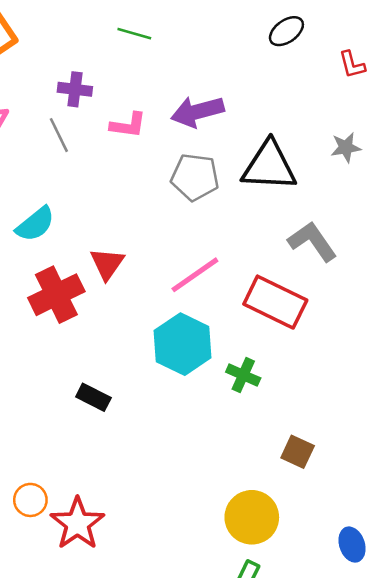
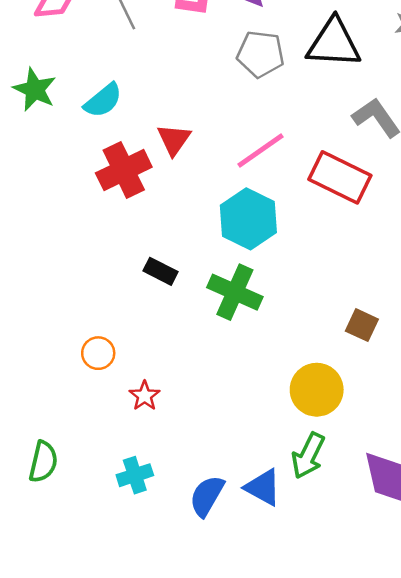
green cross: (243, 375) -> (235, 292), moved, size x1.6
orange circle: (30, 500) -> (98, 353), moved
red star: (77, 523) -> (145, 396), size x0.6

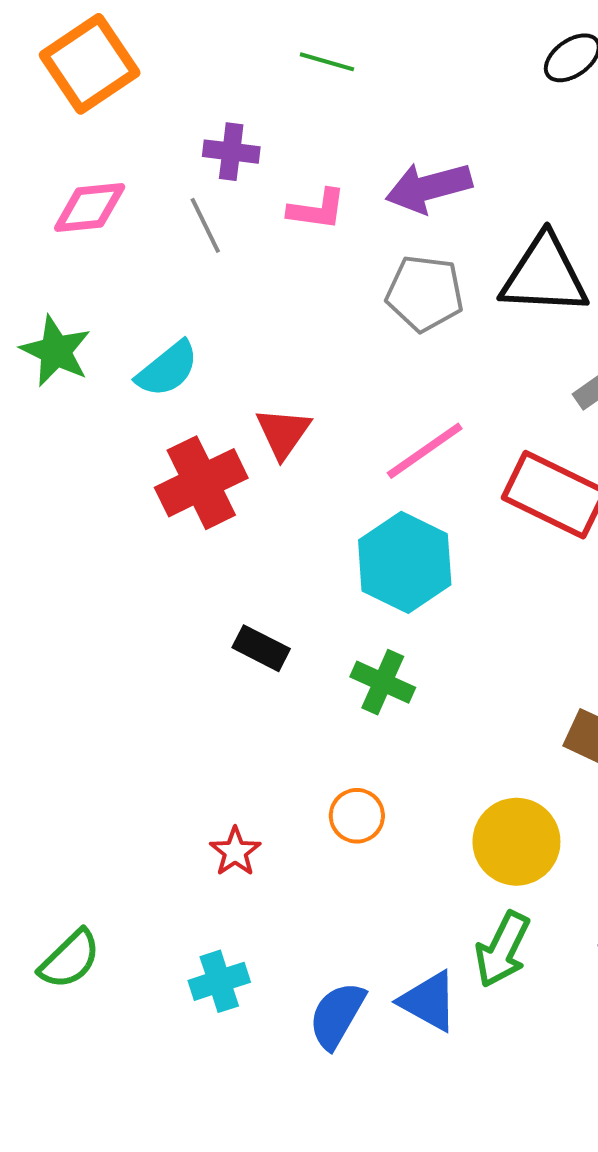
green cross: (235, 292) -> (383, 682), size x0.7
orange circle: (98, 353) -> (357, 816), moved
green semicircle: (43, 462) -> (70, 959), turned 33

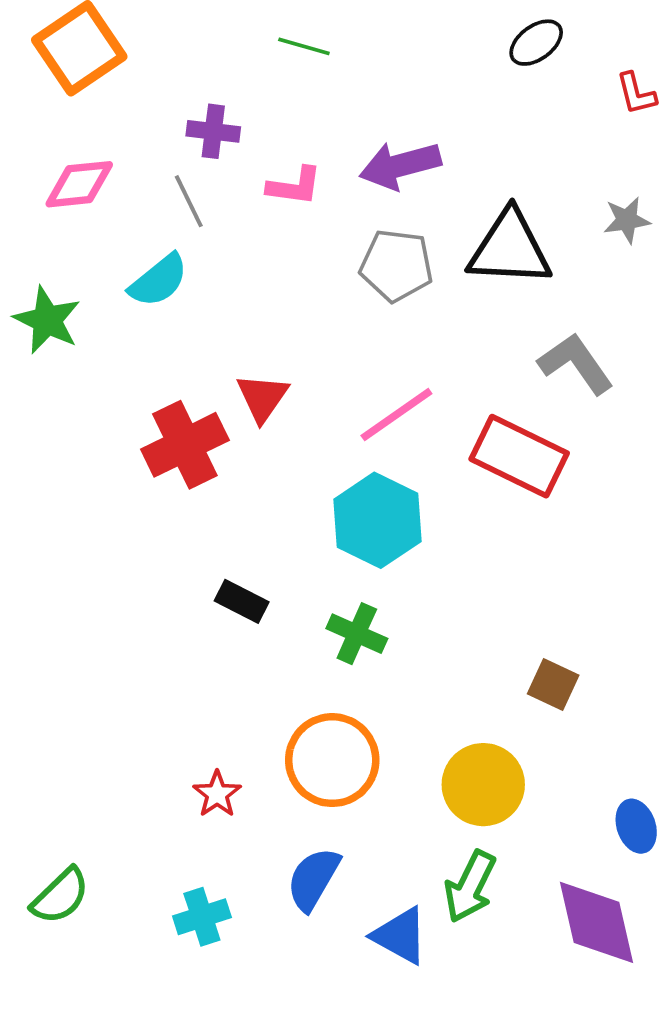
cyan semicircle: (167, 369) -> (159, 281), moved
orange circle: (357, 816) -> (332, 760), size x1.8
blue semicircle: (337, 1015) -> (313, 879), moved

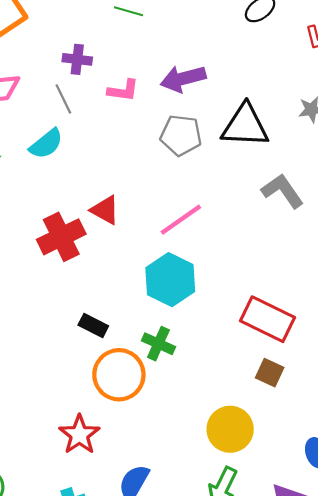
red triangle: (262, 398) -> (105, 210), turned -36
red rectangle: (519, 456) -> (268, 319), moved
orange circle: (332, 760) -> (119, 375), moved
red star: (217, 794) -> (79, 435), size x1.5

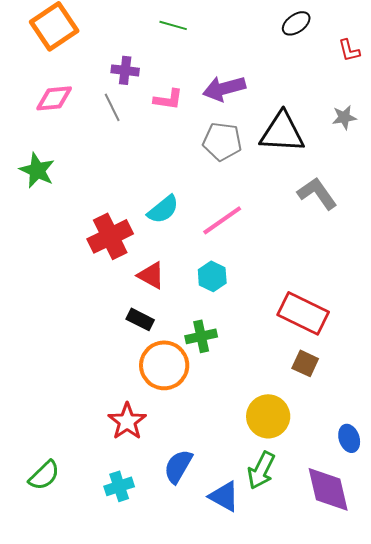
cyan semicircle: (46, 144) -> (163, 209), moved
red triangle: (105, 210) -> (151, 275), moved
cyan hexagon: (170, 280) -> (212, 276), size x0.6
green cross: (158, 344) -> (201, 336), turned -36

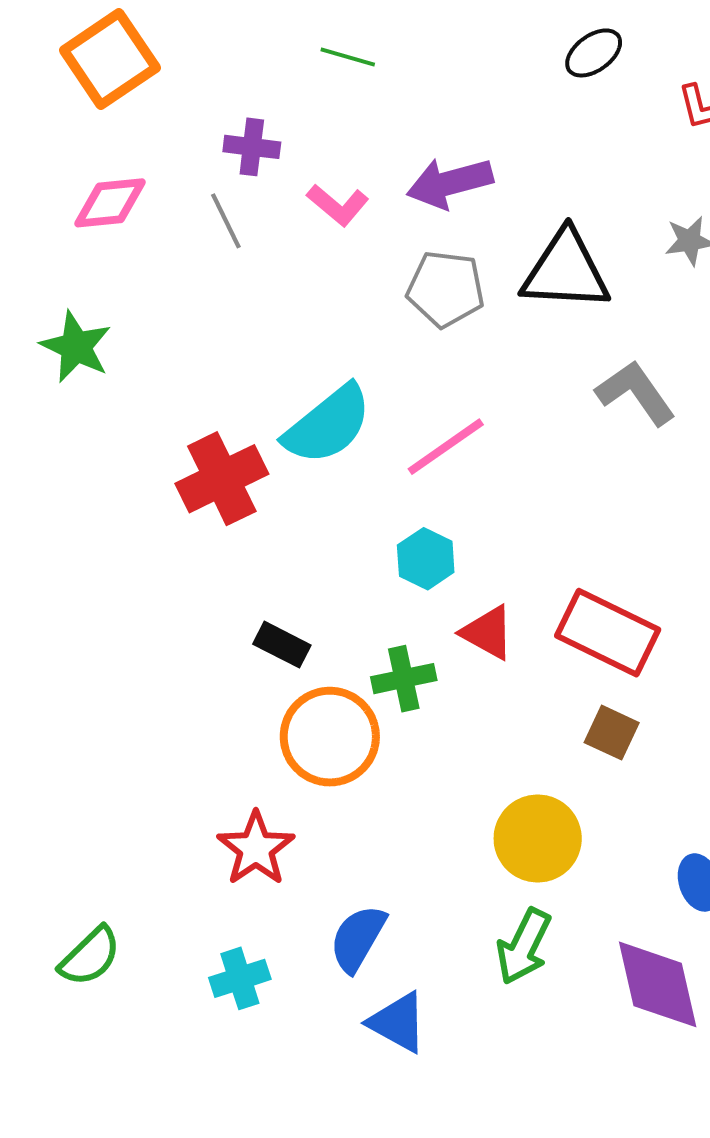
pink L-shape: (168, 99) -> (338, 205), turned 32
cyan semicircle: (163, 209) -> (328, 425), size x1.4
red triangle: (151, 275) -> (488, 633), moved
blue triangle: (224, 496) -> (398, 1022), moved

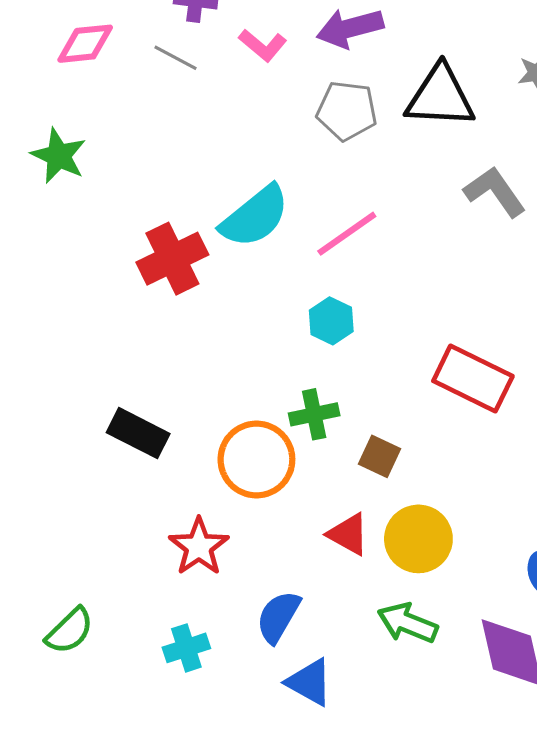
gray line: (226, 221) -> (175, 58), turned -36
red triangle: (488, 633) -> (348, 534), moved
black rectangle: (282, 645) -> (138, 433), moved, size x1.4
brown square: (612, 733) -> (379, 456), moved
green arrow: (524, 946) -> (408, 623), turned 86

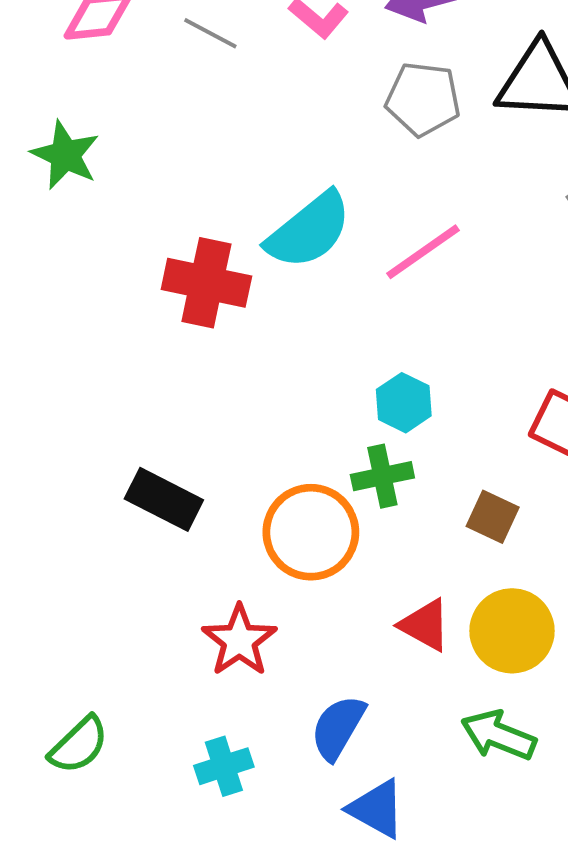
red cross: (172, 259) -> (206, 283), turned 38
cyan hexagon: (331, 321) -> (404, 403), moved
brown square: (379, 456) -> (493, 517), moved

